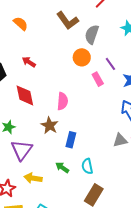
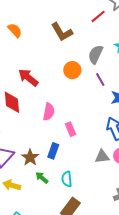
gray semicircle: (92, 34) -> (96, 54), moved
red arrow: (29, 62) -> (28, 77), moved, size x1.5
pink rectangle: (98, 79) -> (71, 129), moved
brown star: (50, 125) -> (30, 158), moved

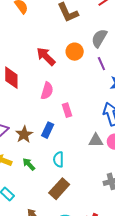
red arrow: (28, 77) -> (46, 56), moved
green arrow: (42, 178) -> (29, 164), moved

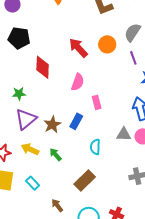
cyan semicircle: (58, 159) -> (95, 147), moved

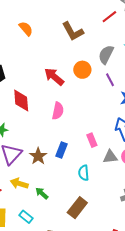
pink rectangle: (97, 102) -> (92, 140), moved
green arrow: (56, 154) -> (42, 193), moved

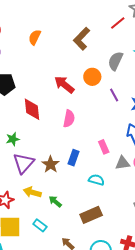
orange semicircle: (26, 29) -> (35, 37), turned -112
brown L-shape: (73, 31) -> (82, 39), turned 75
purple line: (110, 80) -> (114, 95), moved
cyan semicircle: (84, 173) -> (96, 180), turned 112
brown rectangle: (77, 208) -> (91, 215), turned 30

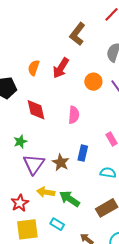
orange semicircle: (35, 37) -> (34, 68), moved
orange circle: (92, 77) -> (93, 82), moved
red arrow: (64, 85) -> (61, 68), moved, turned -90
green arrow: (55, 201) -> (70, 199), size x1.5

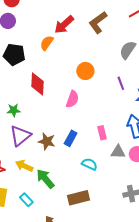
red arrow: (61, 68) -> (64, 25), moved
orange circle: (93, 82) -> (85, 71), moved
brown star: (61, 162) -> (47, 141), turned -30

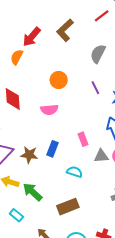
pink semicircle: (72, 99) -> (49, 110), turned 72

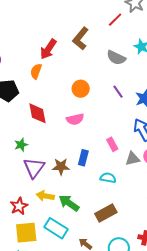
gray semicircle: (98, 54) -> (116, 58), turned -84
cyan rectangle: (16, 215) -> (56, 228), size x1.6

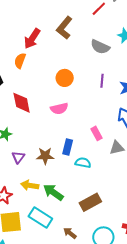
purple line: (118, 92) -> (102, 81), turned 40
purple triangle: (34, 168) -> (18, 157), size x0.6
cyan semicircle: (108, 178) -> (83, 163), moved

